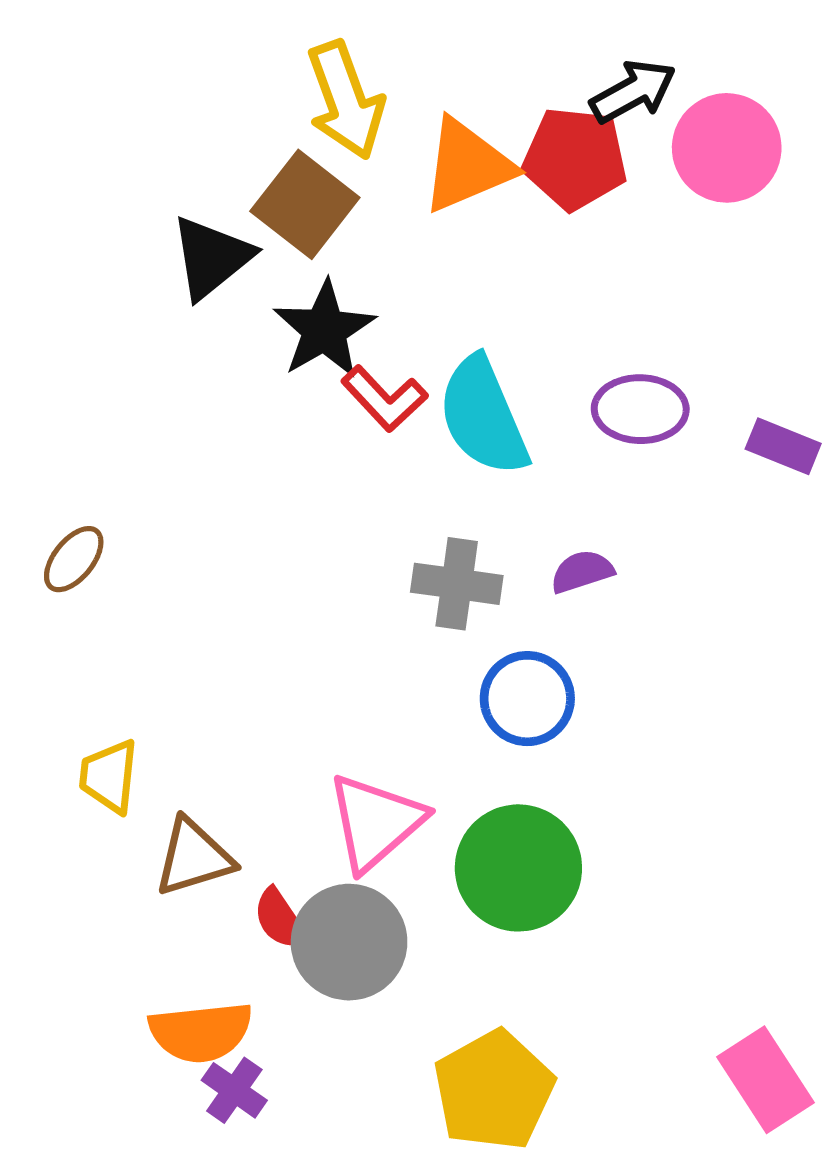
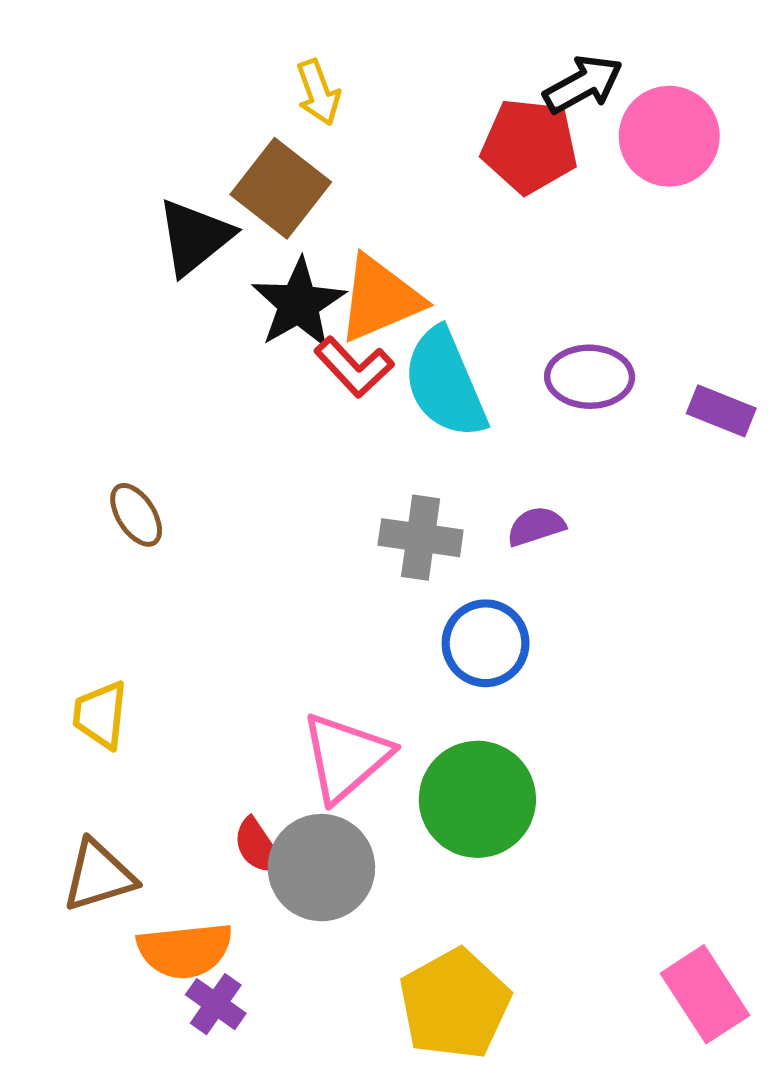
yellow arrow: (345, 100) -> (318, 92), size x0.6
orange triangle: (467, 166) -> (380, 299), moved
brown ellipse: (74, 559) -> (136, 515), moved, turned -72
brown triangle: (194, 857) -> (99, 876), moved

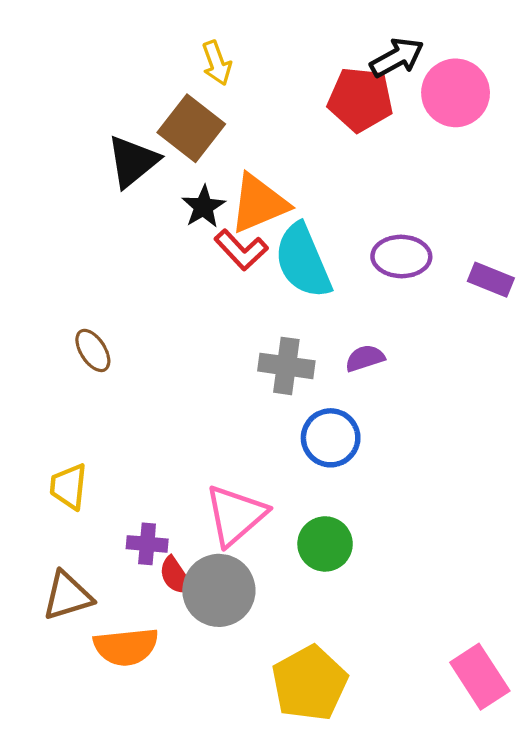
black star: (299, 304) -> (203, 207), size x0.7
green circle: (477, 799) -> (325, 544), size x0.7
purple cross: (216, 1004) -> (147, 544), moved, turned -30

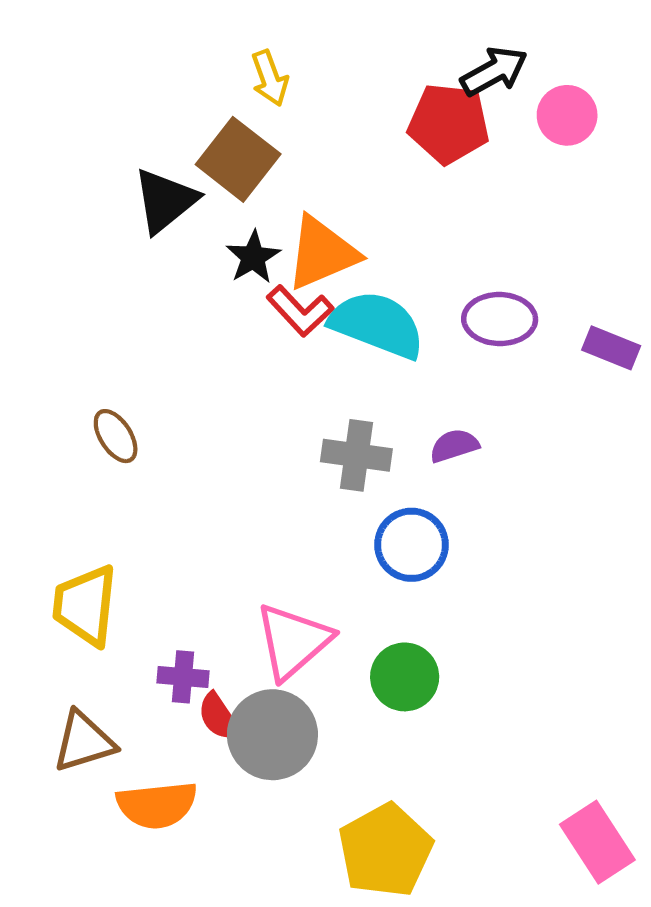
pink circle: (456, 93) -> (567, 115), size x0.7
cyan semicircle: (303, 261) -> (377, 325), turned 134
yellow trapezoid: (69, 486) -> (85, 605), size x1.4

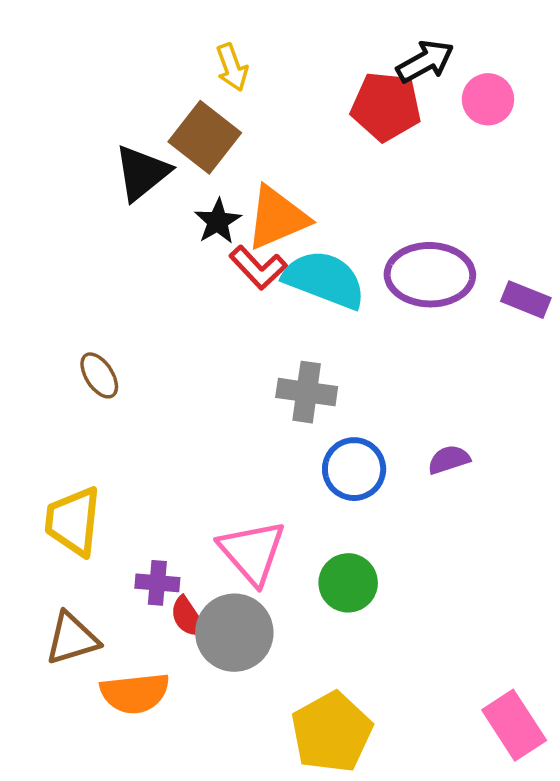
purple ellipse: (500, 319) -> (430, 275), size x1.4
purple semicircle: (454, 446) -> (449, 460), moved
pink triangle: (293, 641) -> (252, 552), turned -30

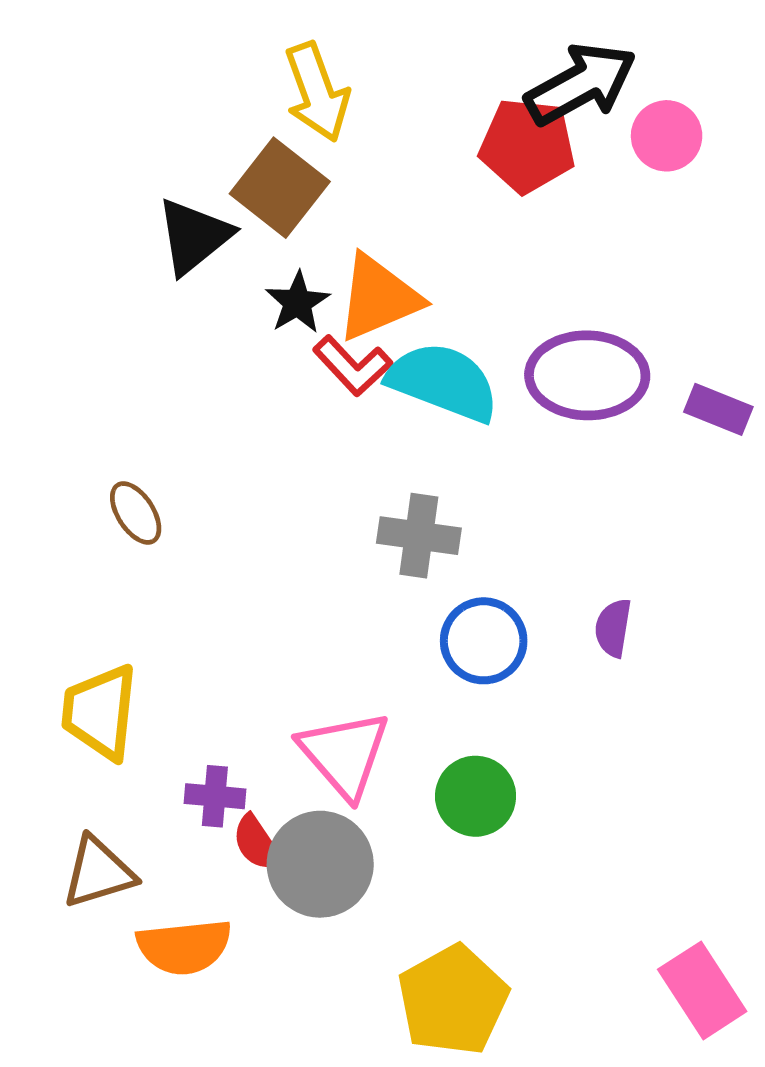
black arrow: (425, 61) -> (581, 84), size x1.4
yellow arrow: (232, 67) -> (317, 92), size x1.5
purple semicircle: (449, 460) -> (613, 628), turned -63

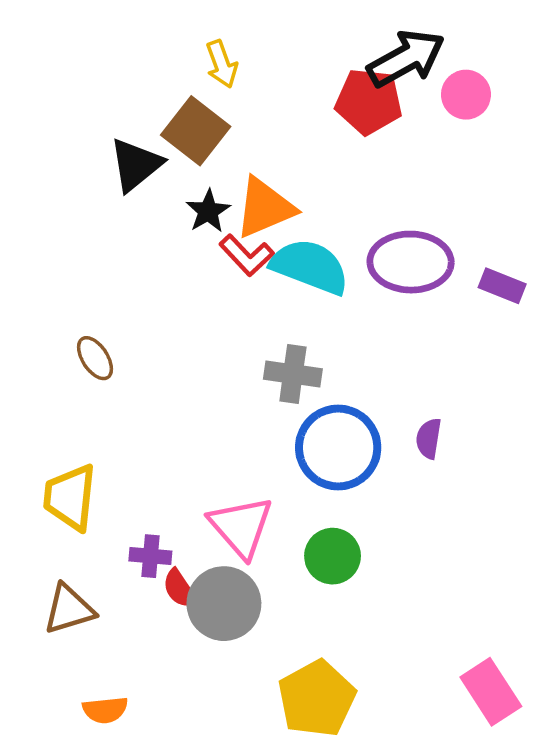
yellow arrow: (317, 92) -> (222, 64), size x0.7
blue circle: (484, 641) -> (338, 447), size x1.4
orange semicircle: (184, 947) -> (105, 710), moved, size x0.7

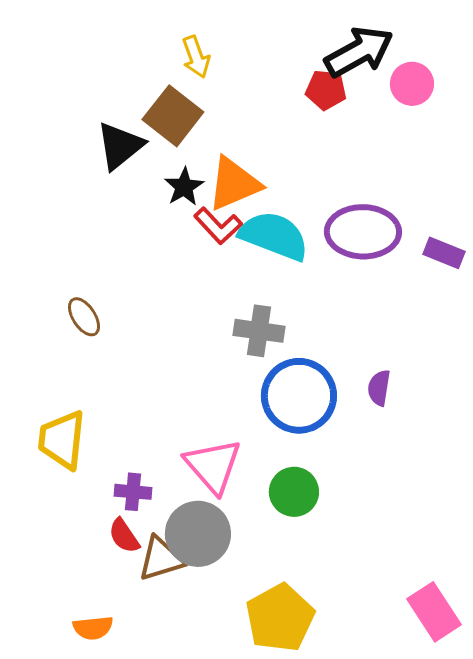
red pentagon: (369, 101) -> (326, 90), size x0.7
red semicircle: (180, 589) -> (124, 536), moved
brown triangle: (69, 609) -> (161, 559), moved

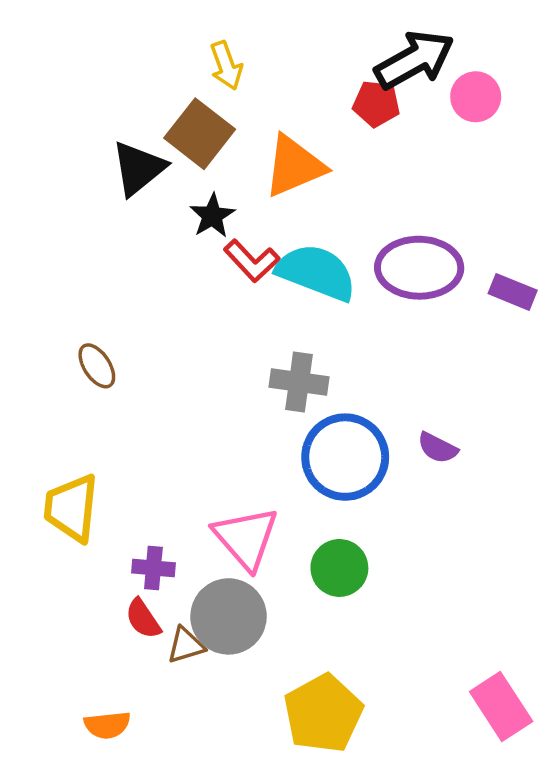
orange triangle: (234, 184) -> (294, 166), moved
purple semicircle: (379, 388) -> (438, 448), turned -72
brown triangle: (161, 559) -> (186, 645), size x0.7

